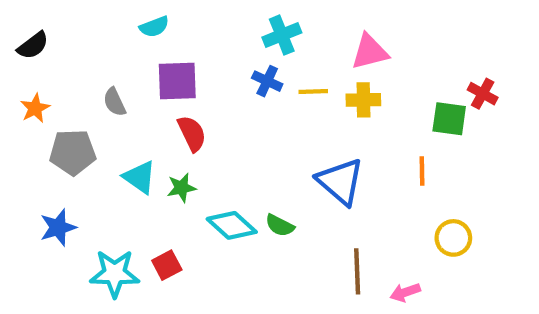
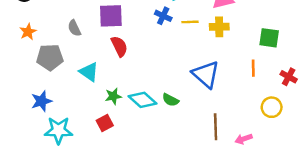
red cross: (483, 94) -> (289, 77), moved
green star: (181, 188) -> (113, 96), moved
cyan star: (115, 274) -> (58, 130), moved

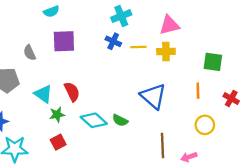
red semicircle: (119, 46) -> (72, 92), moved
green star: (113, 96) -> (57, 115), moved
yellow circle: (272, 107) -> (205, 125), moved

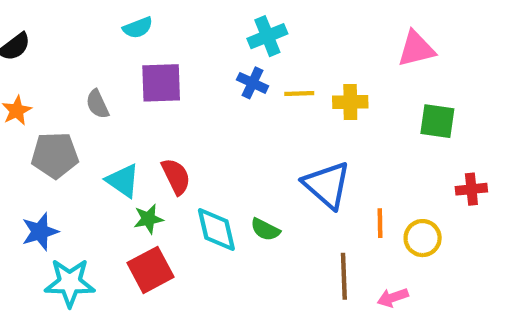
pink triangle: (169, 25) -> (416, 49), moved
orange line: (198, 91) -> (380, 223), moved
red cross: (231, 99) -> (471, 189), turned -35
cyan diamond: (94, 120) -> (216, 230), turned 35
red square: (58, 142) -> (151, 270), size x1.5

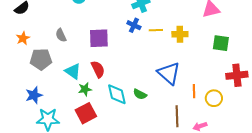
purple square: (161, 83) -> (99, 38), moved
red cross: (471, 189) -> (237, 75), size x1.5

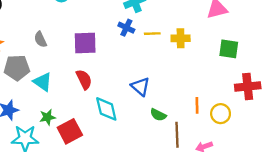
cyan triangle: (73, 71) -> (43, 82), moved
blue triangle: (169, 73) -> (140, 87), moved, size x0.7
green star: (85, 89) -> (47, 117), moved
green semicircle: (140, 94) -> (158, 115), moved

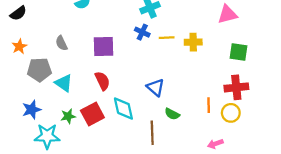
red cross: (248, 87) -> (236, 87), moved
red square: (70, 131) -> (92, 114), moved
brown line: (177, 135) -> (152, 133), moved

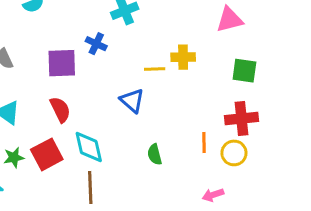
blue cross: (142, 32) -> (96, 44), moved
yellow line: (167, 38) -> (155, 69), moved
blue triangle: (156, 87) -> (132, 101), moved
green semicircle: (172, 114) -> (155, 154), turned 48
brown line: (152, 133) -> (90, 187), moved

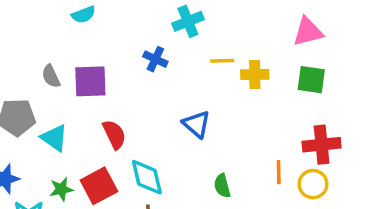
purple square: (62, 63) -> (90, 81), moved
yellow line: (155, 69) -> (222, 61), moved
green square: (244, 71) -> (311, 80), moved

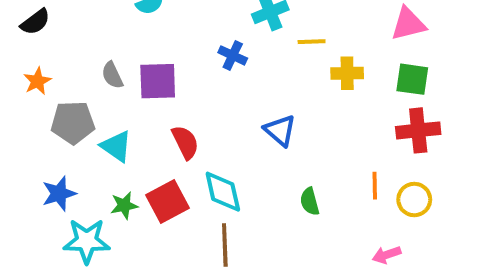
yellow line: (222, 61) -> (312, 42), moved
red cross: (322, 145) -> (418, 130), moved

